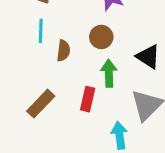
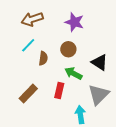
cyan line: (41, 31) -> (28, 45), turned 42
green arrow: (109, 73) -> (73, 73), turned -60

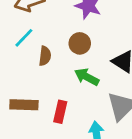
red rectangle: (59, 90) -> (60, 112), moved
brown rectangle: (28, 93) -> (24, 105), turned 48

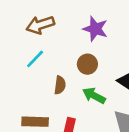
brown semicircle: (45, 56) -> (60, 85), moved

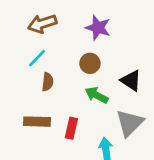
brown semicircle: (60, 85) -> (48, 82), moved

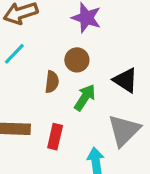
brown semicircle: (48, 82) -> (52, 82), moved
green arrow: (97, 95) -> (85, 97), turned 95

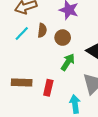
brown semicircle: (52, 82) -> (42, 30), moved

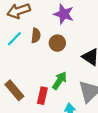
green arrow: (68, 62) -> (59, 81), moved
brown rectangle: (22, 83) -> (14, 90), turned 48

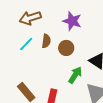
green arrow: (59, 81) -> (75, 75), moved

